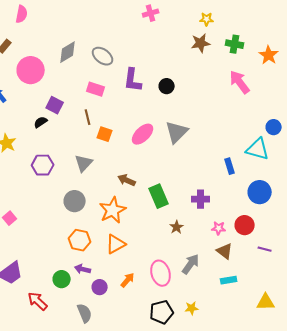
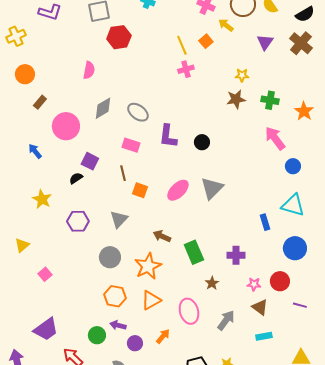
pink semicircle: (22, 14) -> (89, 70), moved
blue circle: (274, 127) -> (293, 166), moved
pink ellipse: (161, 273) -> (189, 311), moved

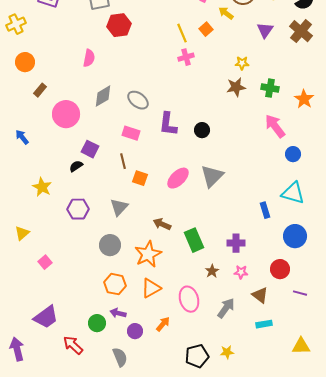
blue arrow: (35, 151) -> (22, 137), moved
pink star: (254, 284) -> (241, 272), moved

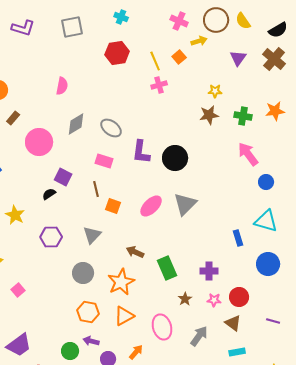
yellow arrow: (226, 13) -> (199, 41), turned 126
red hexagon: (119, 25) -> (117, 53), moved
orange star: (304, 99) -> (275, 111), moved, turned 30
black circle: (202, 130) -> (175, 158), size x1.6
red circle: (280, 269) -> (239, 297), moved

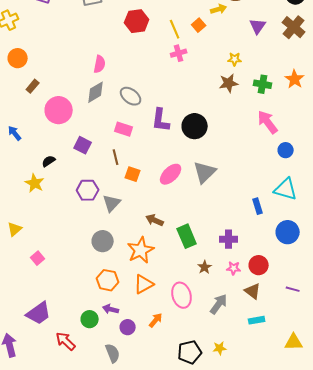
pink semicircle: (62, 86) -> (100, 64), moved
orange star: (275, 111) -> (295, 79), turned -30
black semicircle: (49, 194) -> (49, 161), moved
purple hexagon: (51, 237) -> (88, 190), moved

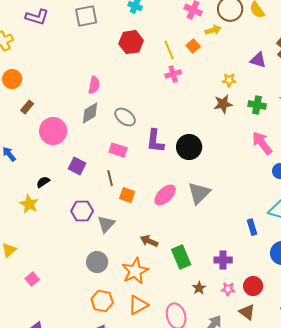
purple triangle: (258, 26) -> (258, 60), moved, turned -48

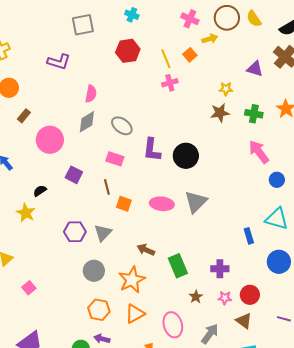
purple L-shape: (37, 17) -> (59, 62), moved
pink ellipse: (165, 195) -> (162, 204), turned 50
purple hexagon: (82, 211) -> (75, 232), moved

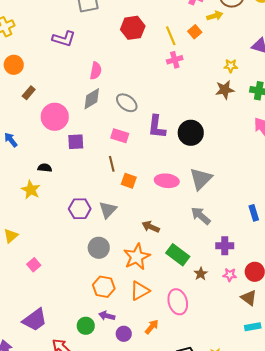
purple square: (74, 175) -> (76, 142), moved, turned -30
black semicircle: (40, 191) -> (45, 168), turned 40
green rectangle: (178, 266) -> (178, 255), moved, turned -30
gray arrow: (210, 334) -> (201, 216), moved, turned -85

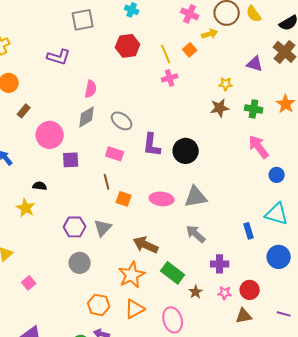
gray triangle: (201, 179) -> (196, 197), turned 35
brown arrow: (151, 227) -> (146, 245), size x1.4
gray circle: (99, 248) -> (80, 263), moved
brown triangle: (249, 298) -> (244, 316), turned -48

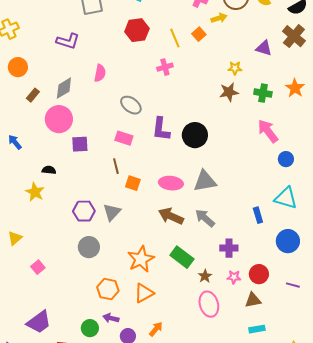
pink cross: (170, 78) -> (165, 67), moved
gray diamond: (87, 117) -> (64, 88), moved
brown arrow: (146, 245) -> (171, 216), moved
purple line: (284, 314) -> (293, 285), moved
pink ellipse: (173, 320) -> (209, 304), moved

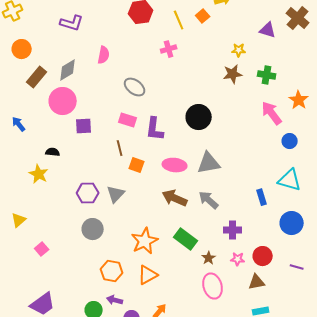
orange star: (295, 88) -> (299, 100), moved
brown rectangle: (33, 95) -> (37, 77), size x1.5
purple L-shape: (161, 129) -> (155, 129), moved

